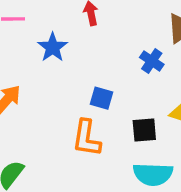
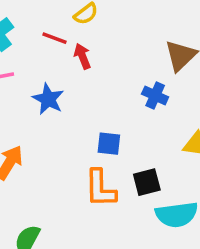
black square: (144, 130) -> (147, 182), moved

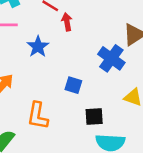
blue cross: (155, 96) -> (111, 58), size x1.5
orange L-shape: (100, 188) -> (38, 116), moved

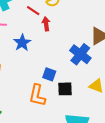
orange L-shape: (38, 116) -> (37, 95), moved
black square: (94, 117) -> (65, 89), moved

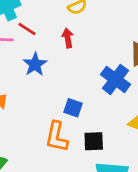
red line: (33, 11) -> (27, 29), moved
black square: (65, 89) -> (94, 141), moved

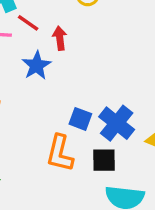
red arrow: (68, 38) -> (60, 38), moved
blue cross: (115, 79) -> (117, 123), moved

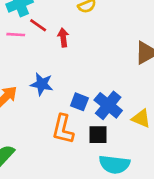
blue star: (37, 65) -> (42, 84), moved, turned -30

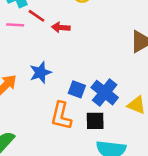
red arrow: (63, 38) -> (61, 27), turned -78
blue star: (42, 84) -> (40, 73), turned -30

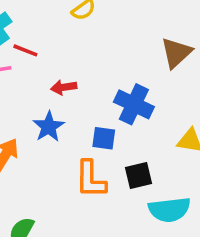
red arrow: (61, 27) -> (64, 87), moved
blue cross: (105, 93) -> (134, 104), moved

